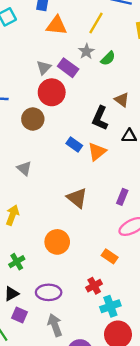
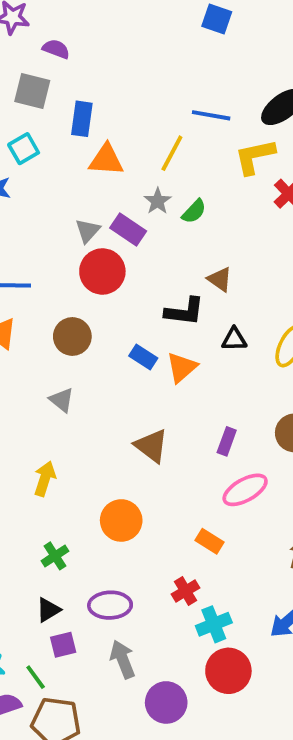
black L-shape: (100, 118) -> (185, 311), turned -105
brown circle: (33, 119) -> (72, 336), moved
purple square: (20, 315) -> (63, 645), turned -35

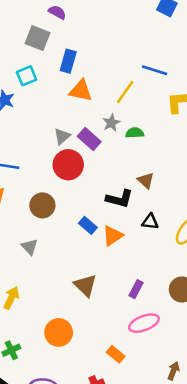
green semicircle: (194, 211) -> (135, 133), turned -144

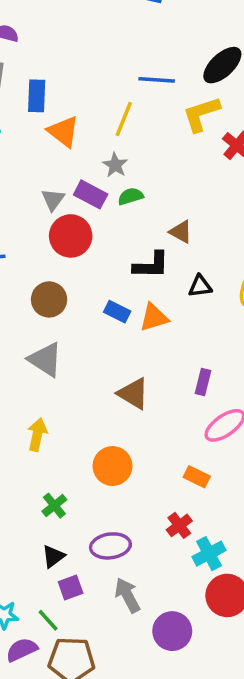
orange triangle: (81, 91) -> (63, 132), turned 40
green semicircle: (135, 133) -> (131, 196), moved
orange triangle: (113, 236) -> (154, 317), turned 30
gray triangle: (30, 247) -> (45, 360), size x1.5

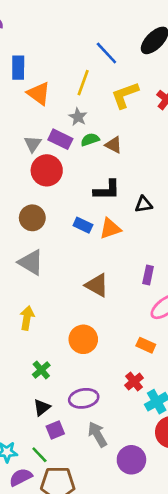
blue line: (157, 80) -> (106, 53), turned 45
yellow L-shape: (201, 114) -> (125, 95), moved
brown triangle: (181, 232) -> (113, 145), moved

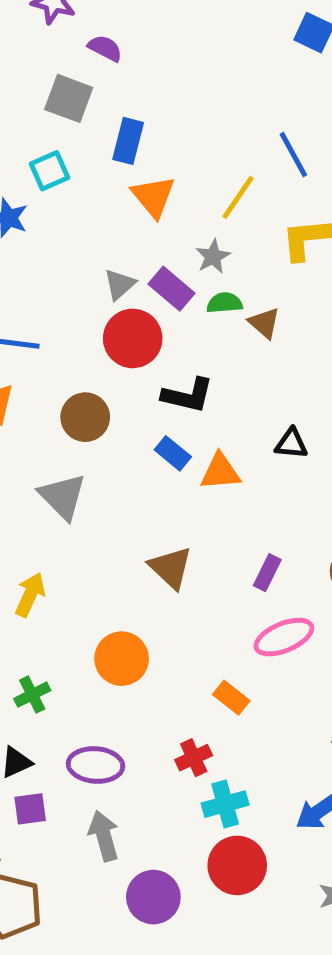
black L-shape: (107, 190) -> (188, 395), moved

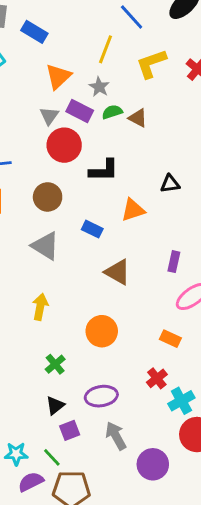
blue rectangle: (128, 141) -> (34, 32), turned -60
orange triangle: (153, 197) -> (58, 76), moved, turned 40
blue rectangle: (173, 453) -> (92, 229), moved

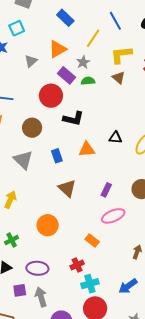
blue rectangle: (34, 32) -> (65, 18), moved
gray triangle: (49, 116) -> (31, 61), moved
brown triangle: (138, 118) -> (119, 78), moved
blue rectangle: (92, 229) -> (57, 156), turned 32
purple square: (70, 430) -> (20, 290), moved

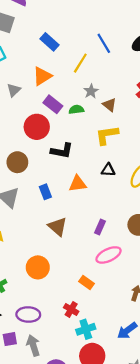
yellow L-shape: (121, 55) -> (107, 135), moved
gray star: (83, 62) -> (91, 91), moved
red cross: (77, 265) -> (71, 309), turned -32

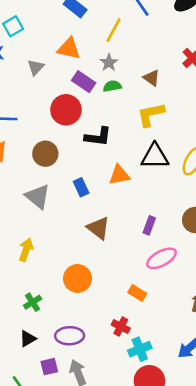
orange triangle: (42, 76) -> (69, 49), turned 48
gray star: (91, 91) -> (109, 63), moved
black triangle: (108, 170) -> (155, 156), size x1.6

